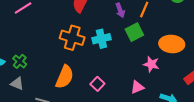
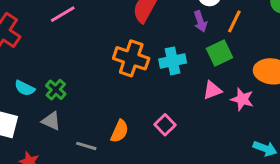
orange semicircle: (65, 77) -> (120, 131), moved, size x0.7
pink triangle: (137, 87) -> (212, 90), moved

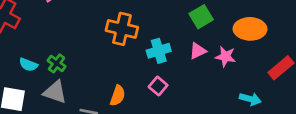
cyan cross: (173, 61) -> (159, 51), moved
gray triangle: (51, 121) -> (55, 92), size x1.4

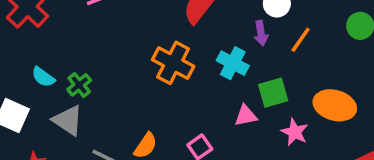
green square: (201, 17) -> (273, 93), moved
cyan cross: (159, 51) -> (233, 63), moved, turned 30
pink triangle: (198, 51) -> (246, 116), moved

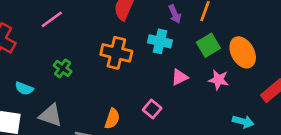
green cross: (79, 85) -> (63, 68), moved
green square: (273, 93) -> (208, 45), moved
orange ellipse: (335, 105) -> (243, 52), turned 60

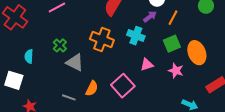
purple arrow: (175, 14) -> (150, 17), turned -112
cyan semicircle: (24, 88) -> (29, 56), turned 64
pink square: (152, 109) -> (123, 86), size x1.6
gray triangle: (51, 115) -> (75, 62), moved

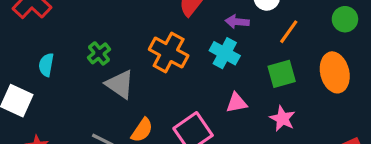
purple arrow: (150, 17) -> (237, 22), moved, turned -144
orange ellipse: (197, 53) -> (335, 72), moved

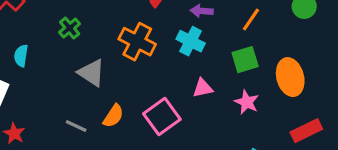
green cross: (99, 53) -> (70, 28), moved
orange ellipse: (335, 72) -> (290, 77), moved

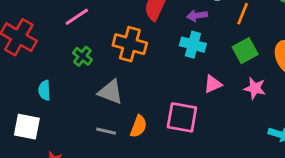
orange cross: (137, 42) -> (130, 44), moved
pink square: (162, 116) -> (182, 117), turned -32
gray line: (76, 126) -> (106, 131), moved

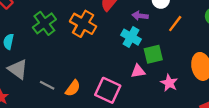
green square: (245, 51) -> (153, 54), moved
green cross: (82, 56) -> (44, 23), size x1.5
gray triangle: (111, 92) -> (18, 69), moved

